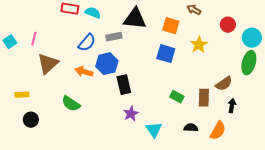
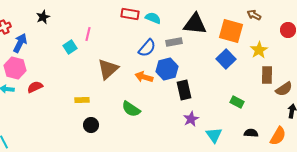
orange square: (171, 26) -> (231, 31), size x1.4
pink line: (34, 39) -> (88, 34), moved
blue square: (166, 54) -> (226, 59), turned 30
brown rectangle: (204, 98) -> (267, 75), moved

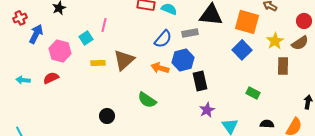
pink hexagon: (15, 68) -> (60, 51), moved
brown semicircle: (284, 89) -> (300, 43), moved
yellow rectangle: (82, 100) -> (98, 63), moved

